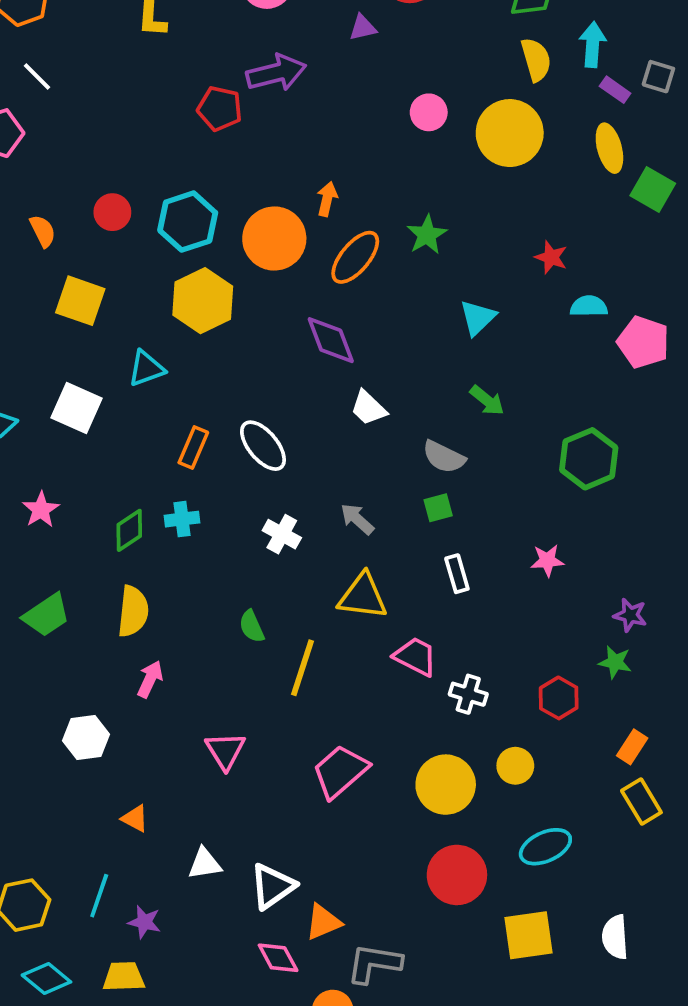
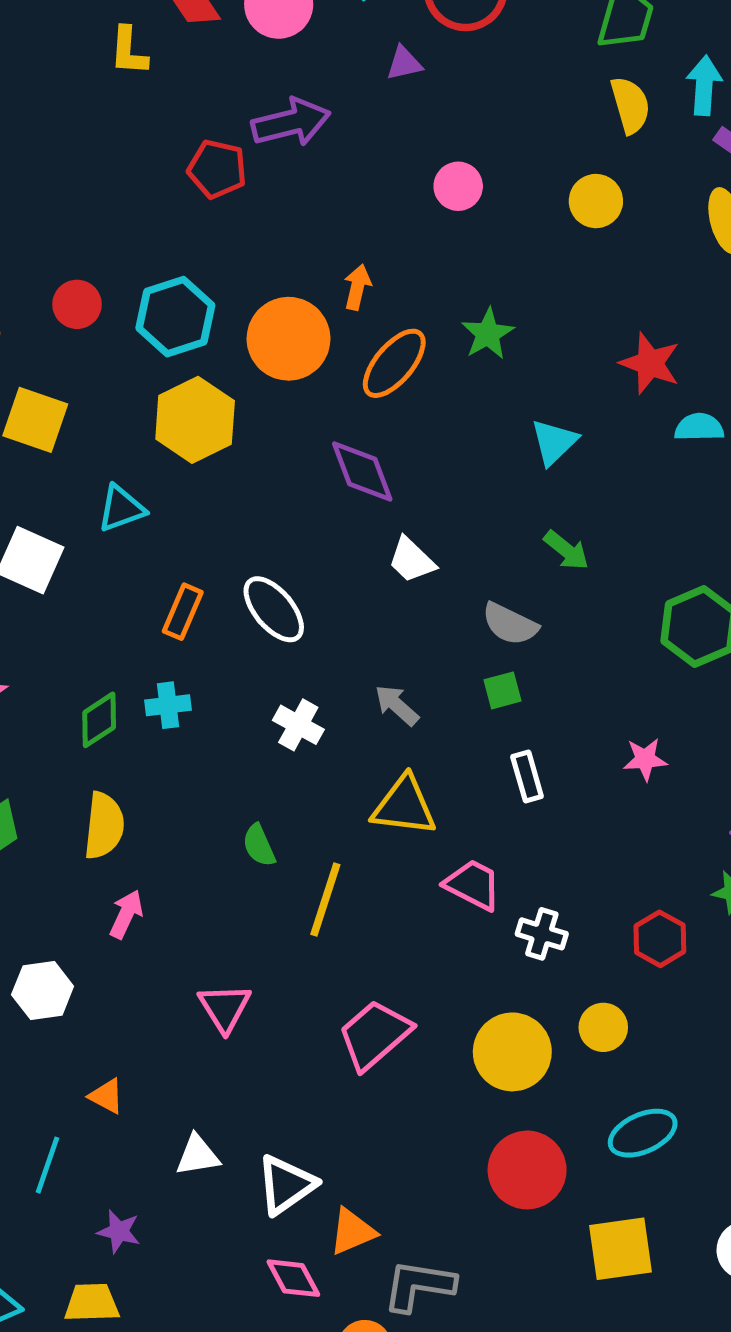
pink circle: (429, 112) -> (458, 186), moved
yellow circle: (510, 133) -> (596, 201), size x0.6
red star: (551, 257) -> (650, 363), size x1.4
cyan line: (99, 896) -> (47, 1165), moved

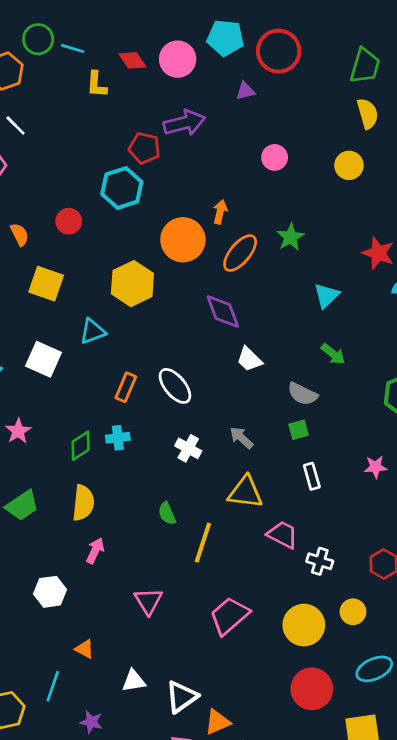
cyan hexagon: (175, 317) -> (122, 188), moved

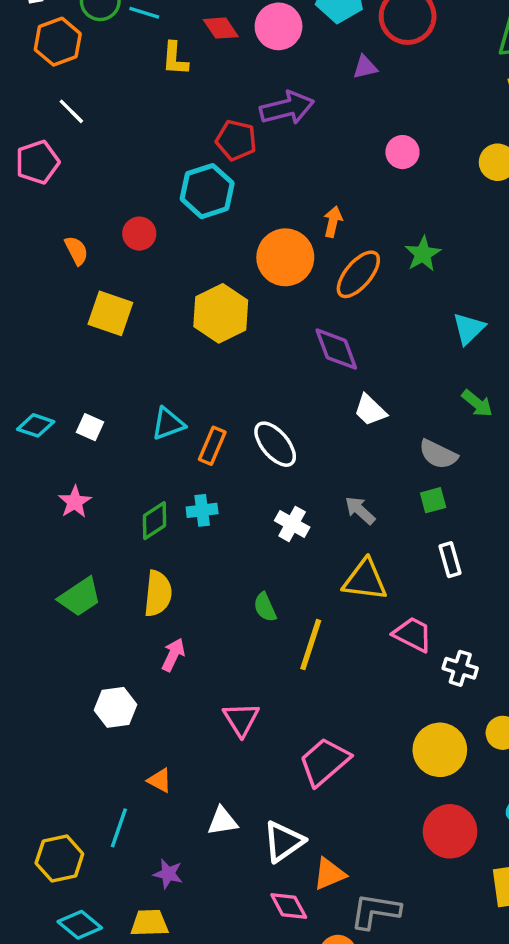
cyan triangle: (93, 331) -> (168, 424), moved
white square: (43, 359) -> (90, 427), moved, size x0.6
pink trapezoid: (229, 616) -> (324, 762), moved

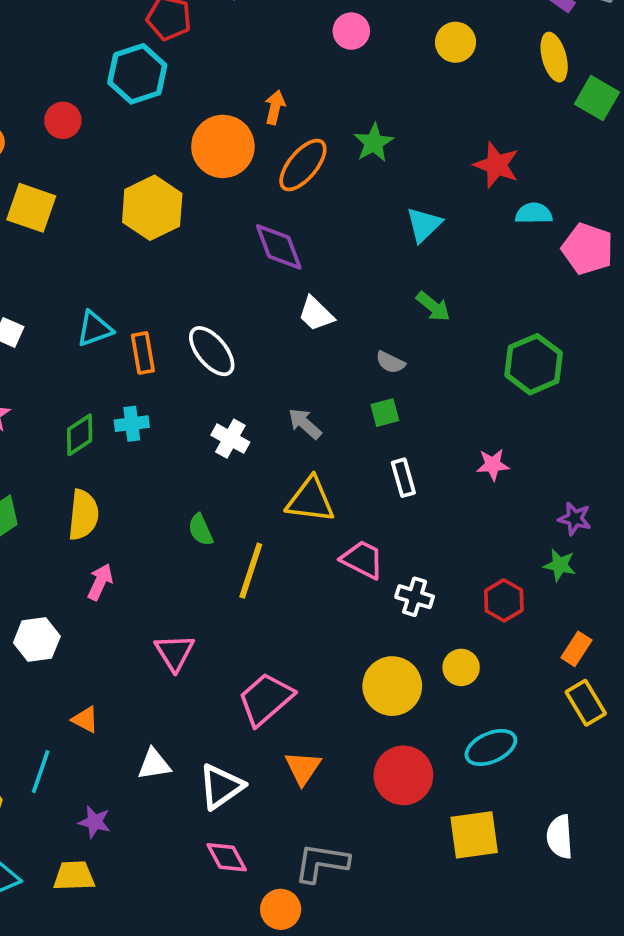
orange rectangle: (212, 446) -> (143, 353), turned -33
gray semicircle: (438, 454) -> (390, 362), size x0.7
orange triangle: (329, 874) -> (303, 768), moved, turned -33

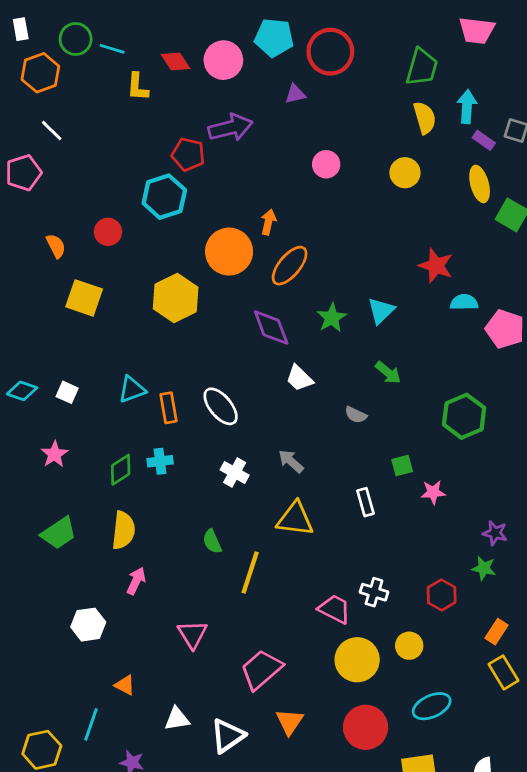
green star: (374, 143) -> (332, 318), moved
green square: (385, 413) -> (402, 465), moved
pink trapezoid: (362, 560) -> (335, 609), moved

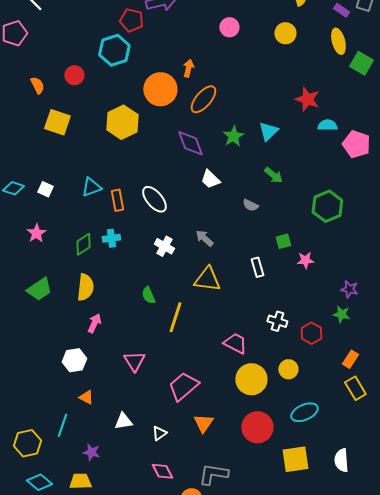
white cross: (374, 592) -> (277, 321), moved
white hexagon: (88, 625) -> (74, 360), moved
white triangle: (228, 736) -> (159, 433), size x0.6

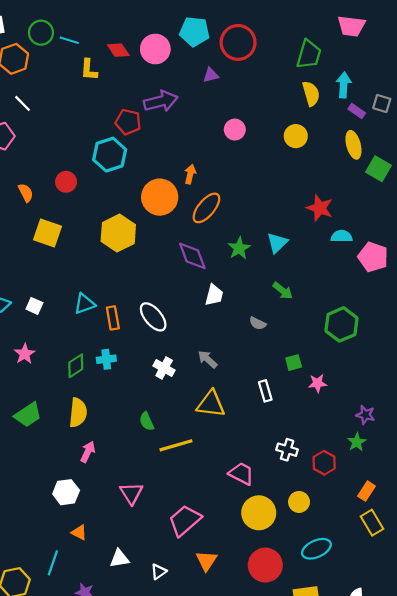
white trapezoid: (210, 179) -> (214, 295), turned -120
green star: (341, 314) -> (357, 442), turned 30
yellow line: (175, 317) -> (176, 445), turned 56

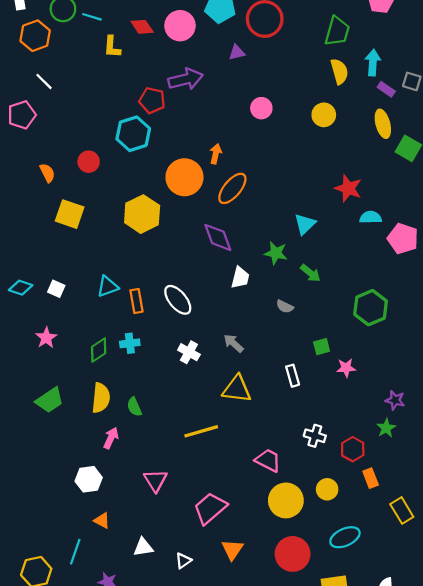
green star: (239, 248) -> (276, 253), moved, turned -30
green semicircle: (147, 421) -> (134, 407), moved
orange rectangle: (367, 491) -> (371, 478), moved, turned -54

